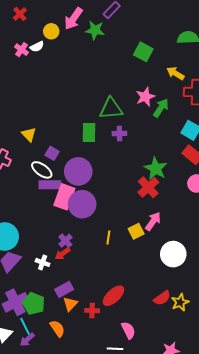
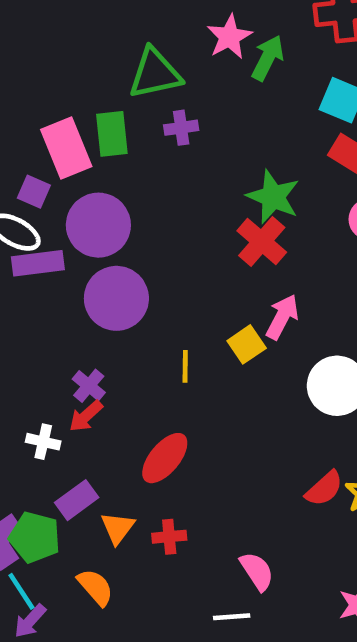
pink rectangle: (64, 197) -> (66, 148), moved, turned -35
purple rectangle: (64, 289) -> (77, 500), moved
red ellipse: (113, 296) -> (165, 458), moved

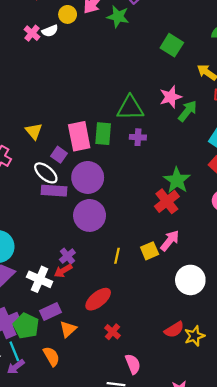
white cross: (43, 442) -> (40, 279), size x1.5
red cross: (169, 537) -> (112, 332), moved, turned 35

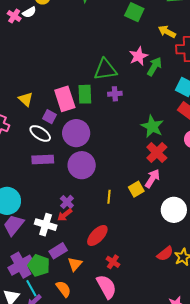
purple rectangle: (54, 191) -> (43, 160), moved
red cross: (167, 201) -> (157, 153), moved
pink semicircle: (133, 364) -> (106, 287), moved, size x1.4

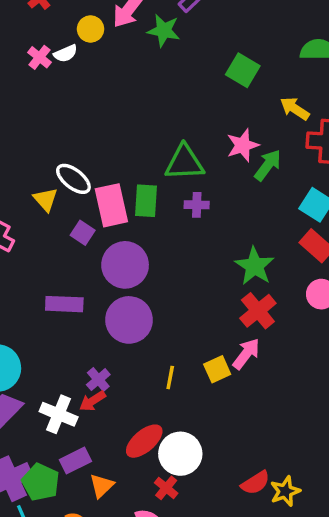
white ellipse: (40, 133) -> (73, 179), moved
white circle: (174, 210) -> (180, 454), moved

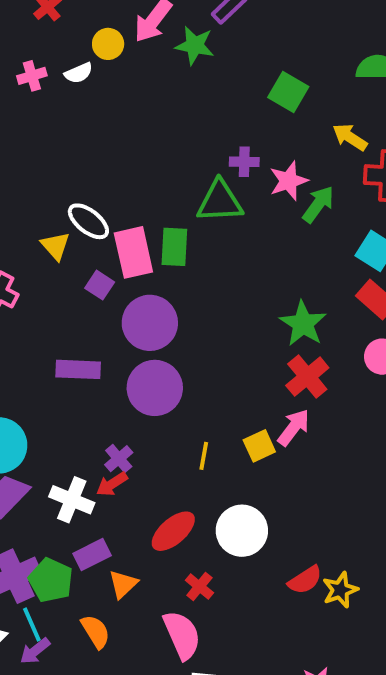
pink cross: (40, 57) -> (32, 76), moved, turned 35
purple cross: (197, 205) -> (244, 162), moved
white circle: (180, 454) -> (242, 531), moved

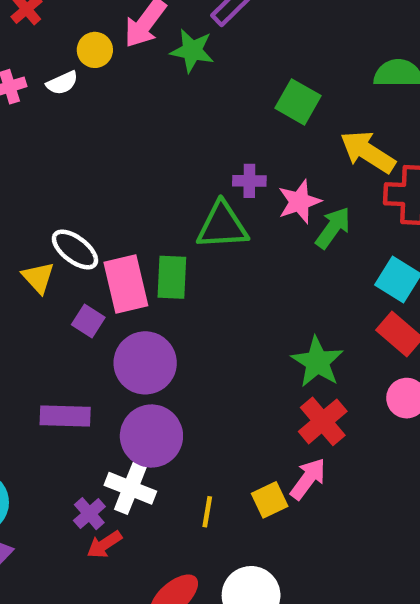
yellow arrow: (350, 137) -> (368, 152), size x1.4
purple cross: (119, 459) -> (89, 514), moved
white cross: (72, 500) -> (130, 488), moved

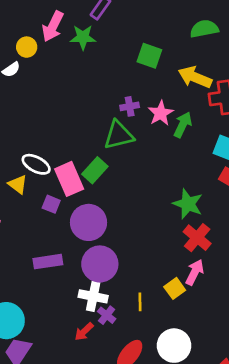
green rectangle: (172, 277) -> (95, 170), turned 50
purple cross: (89, 514) -> (107, 315), moved

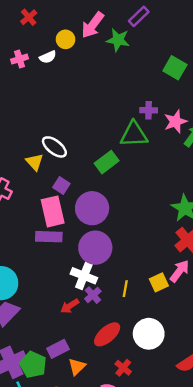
pink rectangle: (69, 179) -> (53, 211), moved

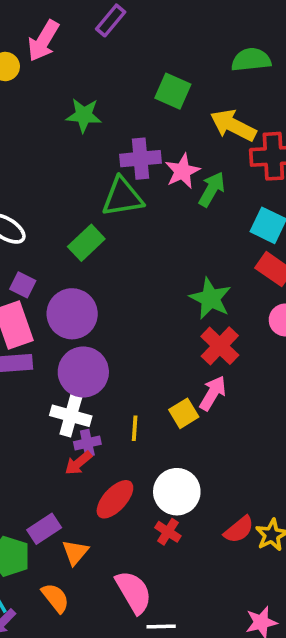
green star: (118, 40) -> (84, 115), moved
purple cross: (149, 110) -> (140, 159), size x1.5
purple cross: (93, 295) -> (87, 443), turned 35
red arrow: (70, 306) -> (78, 463), moved
red cross: (123, 368) -> (168, 532), moved

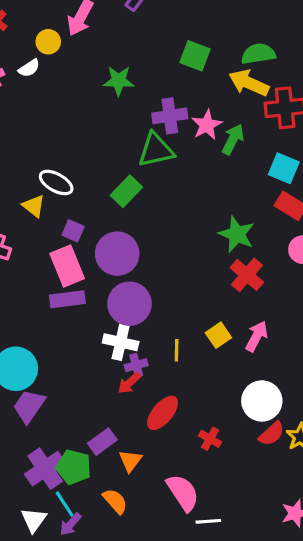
green semicircle: (251, 60) -> (258, 54), moved
pink arrow: (213, 393) -> (257, 336), moved
white circle: (177, 492) -> (262, 401), moved

